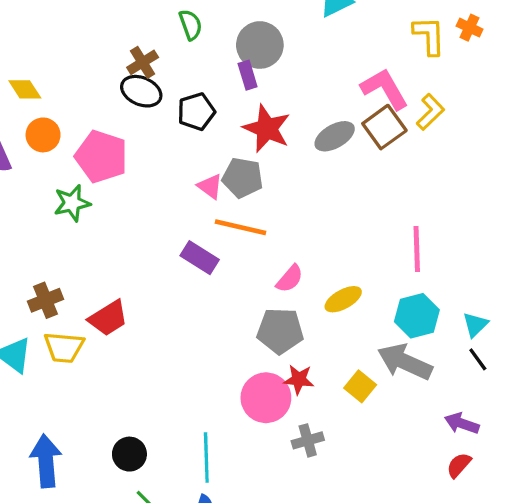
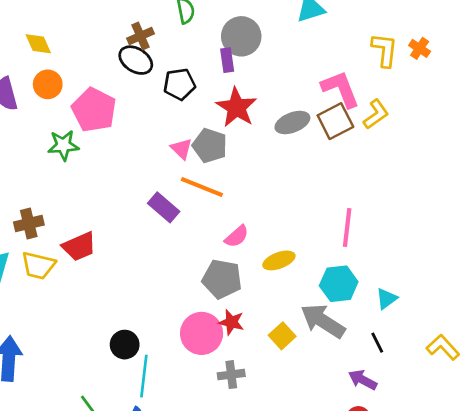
black line: (478, 359) -> (377, 343), moved
black circle: (129, 454) -> (125, 345), moved

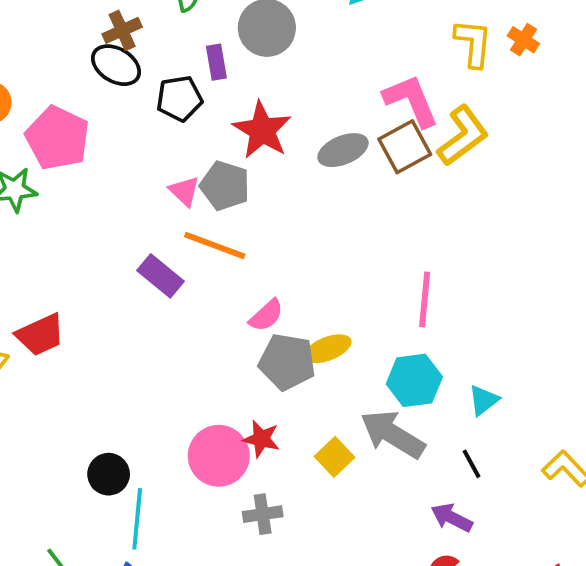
purple rectangle: (227, 60) -> (216, 62), moved
yellow L-shape: (376, 114) -> (463, 136), size x1.4
gray pentagon: (222, 279) -> (287, 362), moved

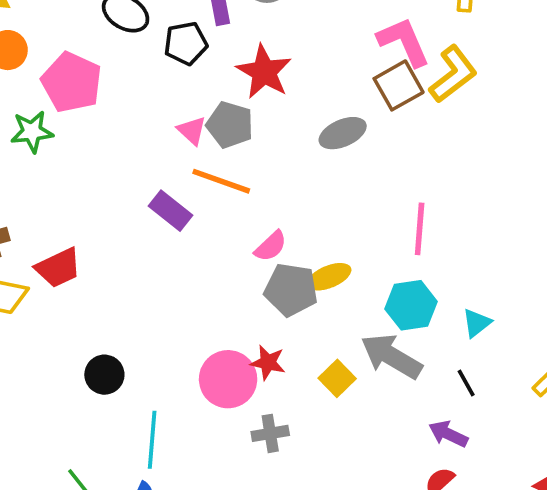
gray ellipse: (343, 150) -> (343, 133), moved
black circle: (109, 474) -> (104, 375), moved

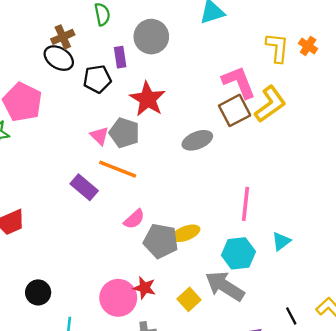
pink semicircle: (271, 246) -> (134, 219), moved
cyan triangle: (477, 323) -> (281, 241), moved
black line: (466, 383) -> (291, 316), moved

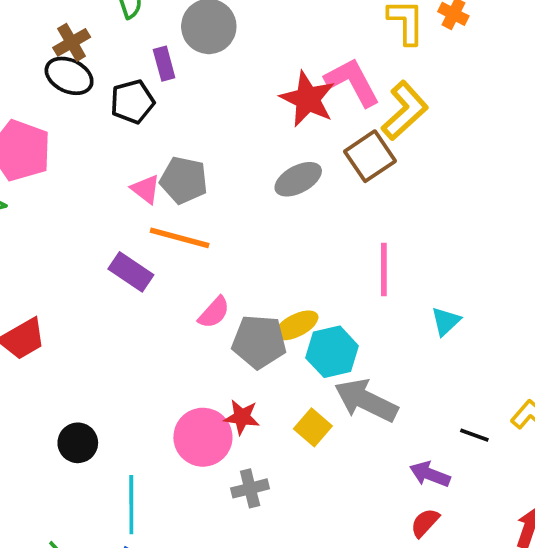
red star: (148, 99) -> (308, 99), moved
brown square: (235, 110) -> (370, 156), moved
cyan hexagon: (238, 253) -> (332, 352), moved
black line: (291, 316) -> (474, 435), turned -36

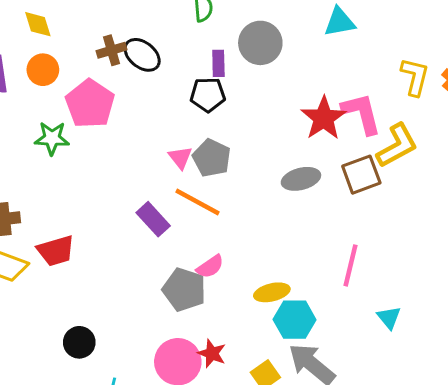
brown cross: (72, 42) -> (111, 50), moved
black pentagon: (132, 102) -> (208, 95), moved
cyan triangle: (446, 321) -> (389, 318), turned -40
gray pentagon: (259, 342) -> (184, 290), moved

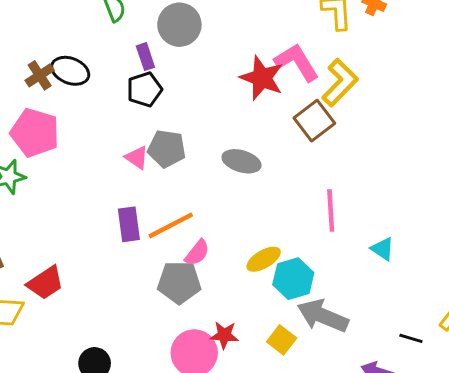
gray ellipse: (301, 179) -> (242, 161), moved, turned 48
orange line: (197, 202) -> (171, 225), moved, turned -39
purple rectangle: (153, 219) -> (129, 224), turned 52

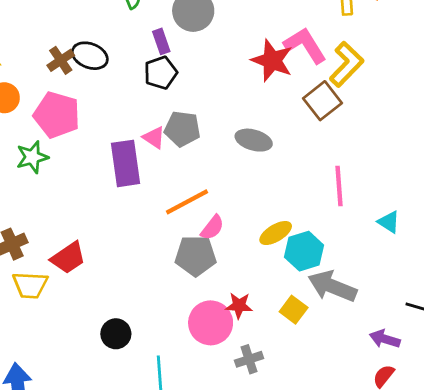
purple rectangle: (129, 224) -> (125, 163), moved, size x1.4

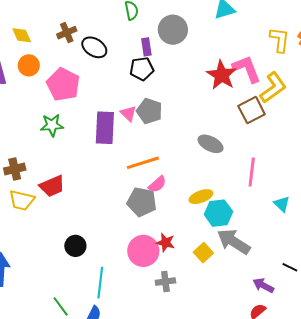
brown cross: (61, 60) -> (67, 33), moved
gray ellipse: (254, 140) -> (211, 144), moved
green star: (32, 157) -> (52, 125), moved

